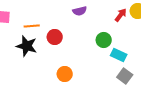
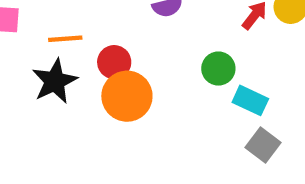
black star: (27, 46) -> (55, 81), turned 30
orange circle: (65, 74) -> (127, 96), moved, size x1.5

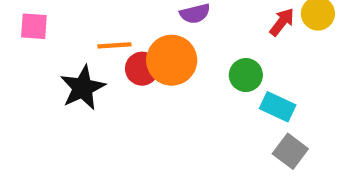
orange line: (65, 39) -> (114, 45), moved
orange circle: (127, 96) -> (172, 60), moved

